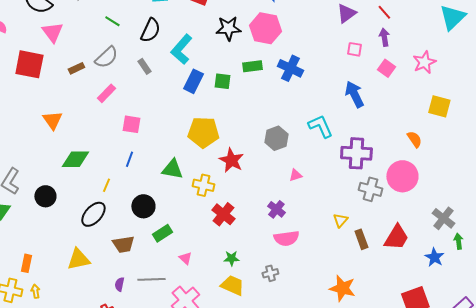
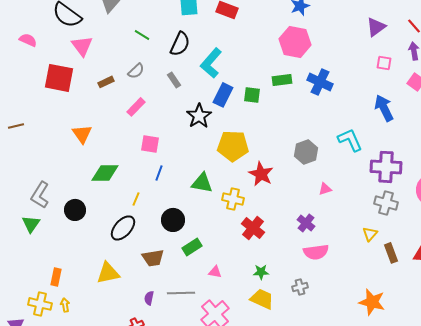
black star: (228, 28) -> (199, 116), moved, turned -30
gray semicircle: (106, 57) -> (136, 71), size x0.7
pink square: (131, 124) -> (150, 144), moved
gray cross: (370, 189) -> (386, 203), moved
pink triangle: (185, 258) -> (215, 272), turned -32

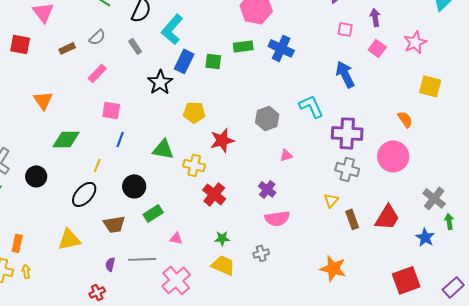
red square: (59, 78) -> (20, 44), size x0.7
yellow pentagon: (233, 146) -> (194, 112), size x0.7
red star: (261, 174) -> (222, 140), turned 30

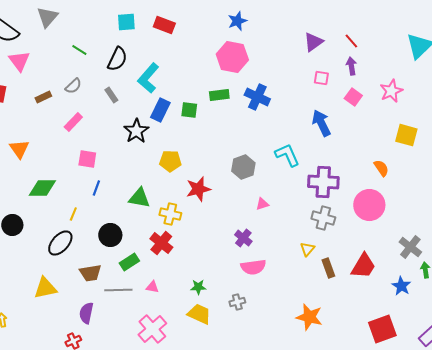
red cross: (214, 194) -> (161, 243), moved
gray line: (142, 259) -> (118, 290), moved
purple semicircle: (110, 264) -> (86, 313), size x1.5

